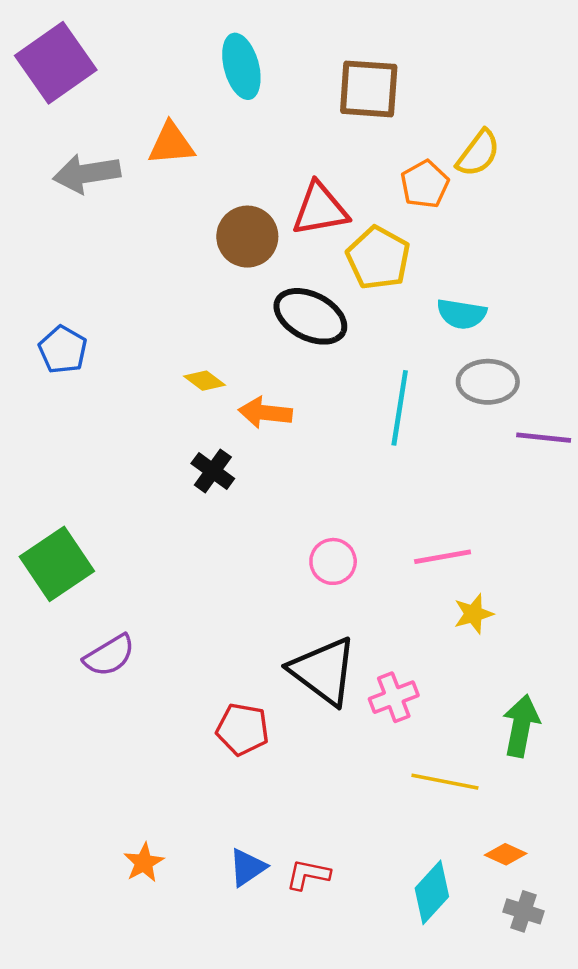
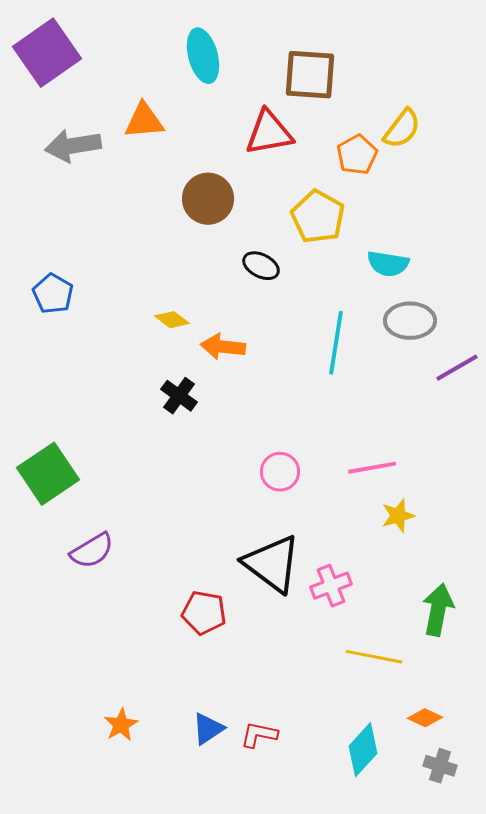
red triangle: (320, 209) -> (269, 133), moved
black ellipse: (310, 316) -> (261, 266), size x0.6
purple line: (544, 438) -> (457, 368), turned -36

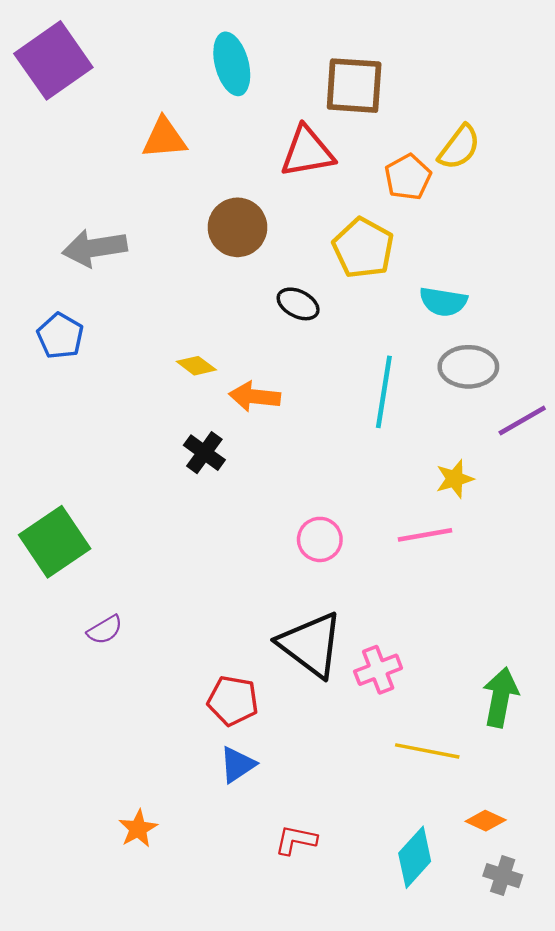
gray arrow: (73, 146) -> (95, 248), moved
yellow star: (398, 516) -> (455, 479), moved
purple semicircle: (92, 551) -> (105, 630), size x0.7
blue triangle: (208, 729) -> (237, 765), moved

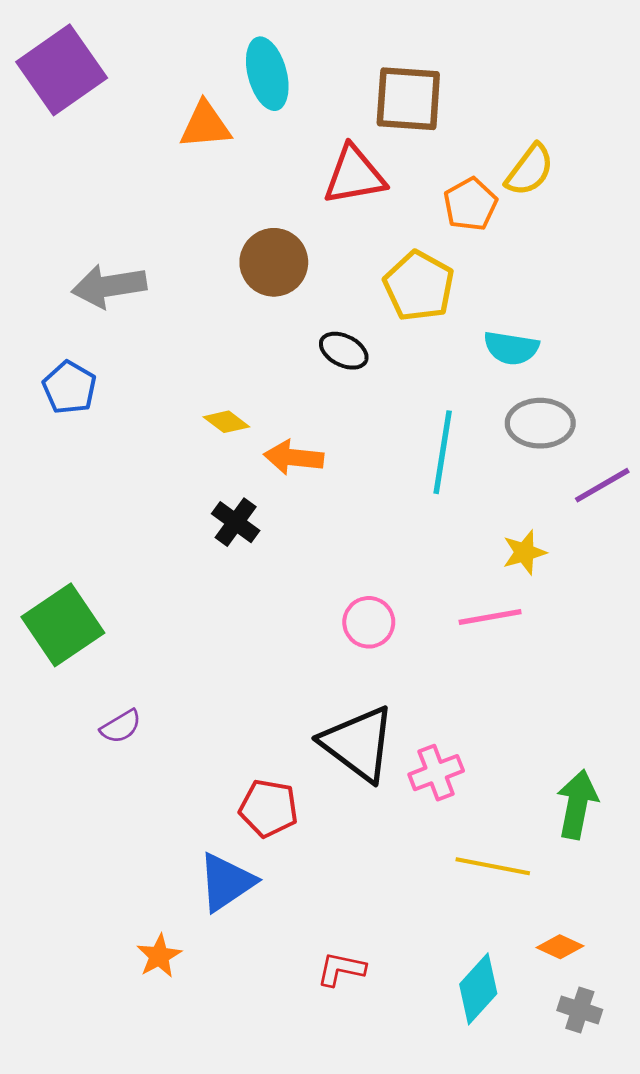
orange triangle: (164, 138) -> (205, 125), moved
blue triangle: (237, 765) -> (226, 882), moved, size x1.4

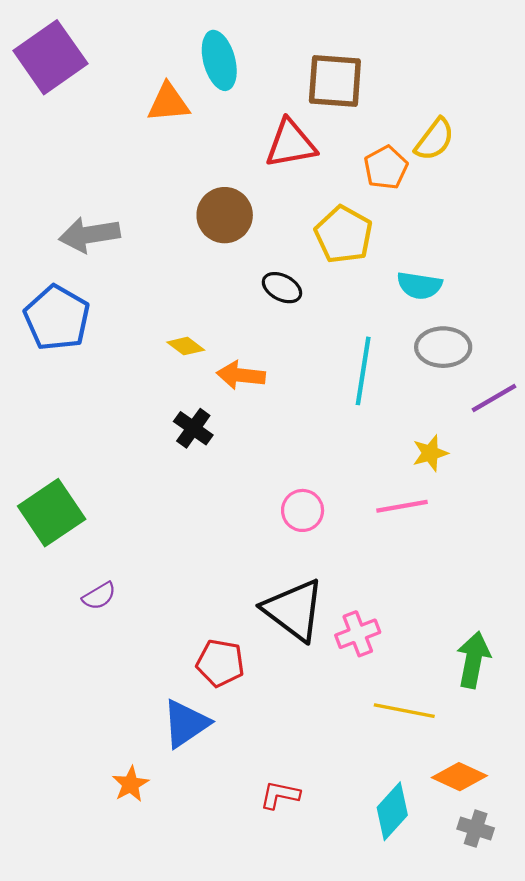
blue pentagon: (69, 388) -> (57, 318), size x1.5
orange diamond: (560, 947) -> (459, 777), size x1.4

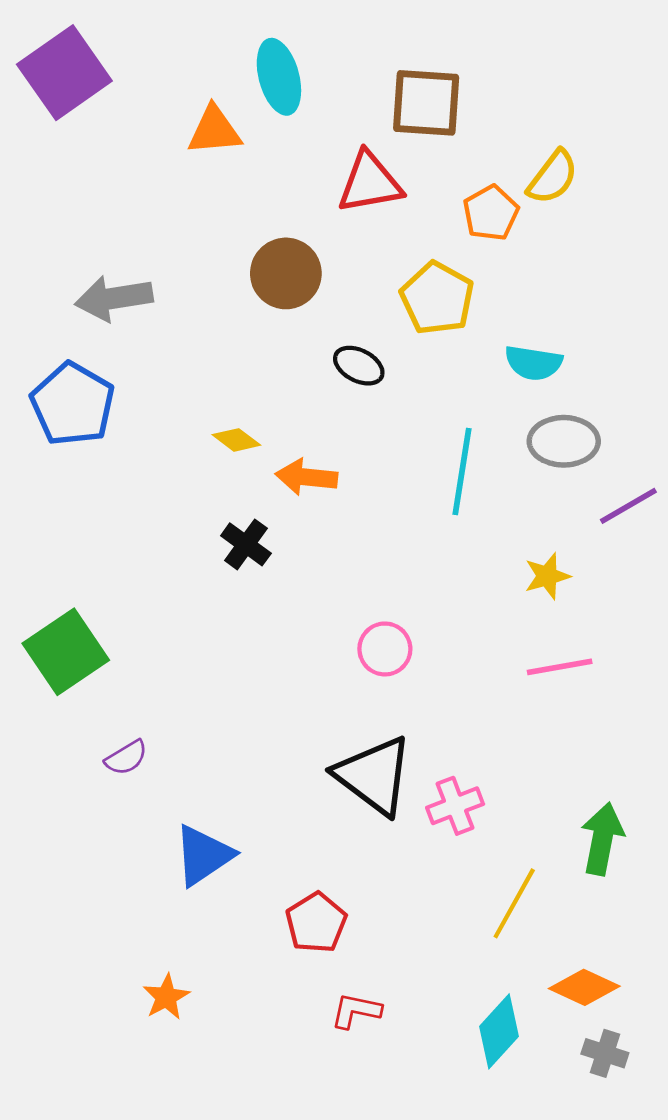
pink line: (402, 506) -> (560, 667), moved
red pentagon: (220, 663) -> (316, 923), moved, turned 30
yellow line: (404, 711) -> (514, 903), turned -72
blue triangle: (186, 724) -> (203, 855), moved

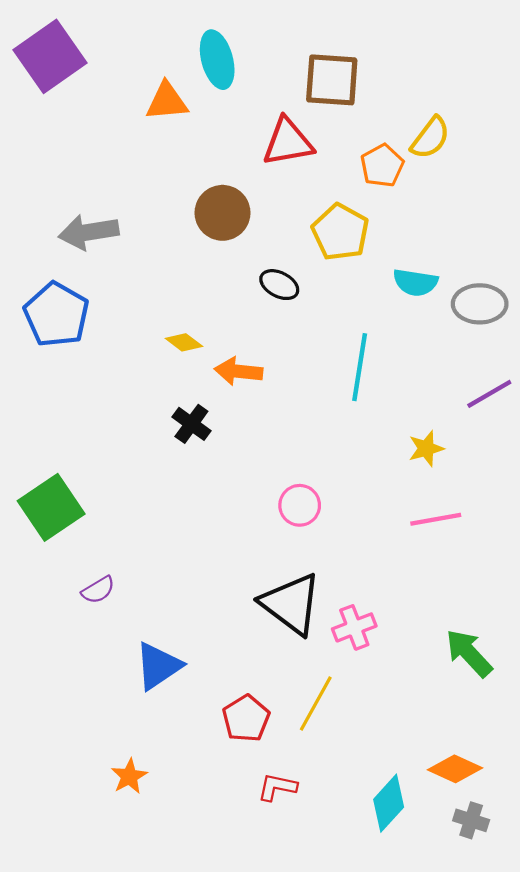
gray ellipse: (564, 441) -> (480, 304), moved
green arrow: (602, 839) -> (469, 653), turned -54
yellow line: (514, 903) -> (316, 704), moved

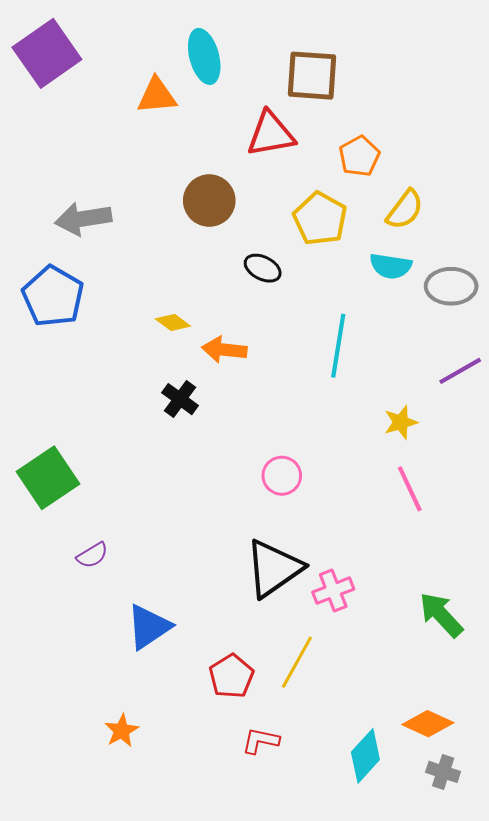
yellow semicircle: (430, 138) -> (405, 210), moved
pink line: (436, 519) -> (410, 489), turned 75
black triangle: (291, 604) -> (274, 568), turned 48

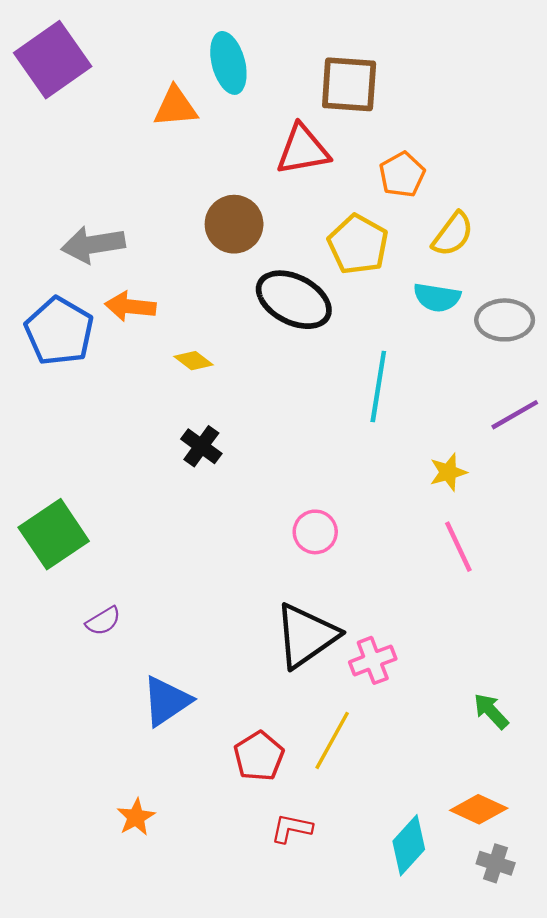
black ellipse: (263, 268) -> (294, 300), size x1.8
orange arrow: (224, 350) -> (130, 306), moved
green arrow: (441, 615) -> (491, 711), moved, size x0.7

